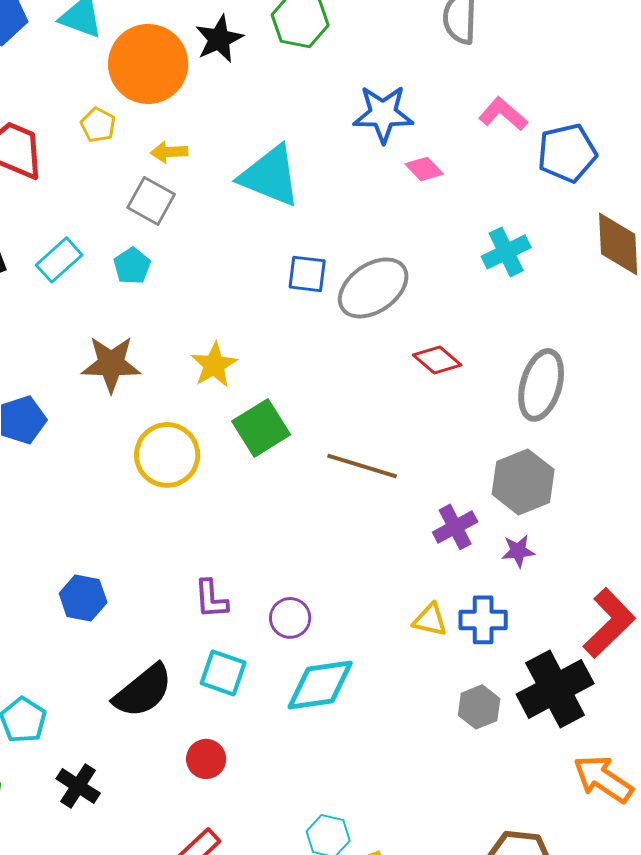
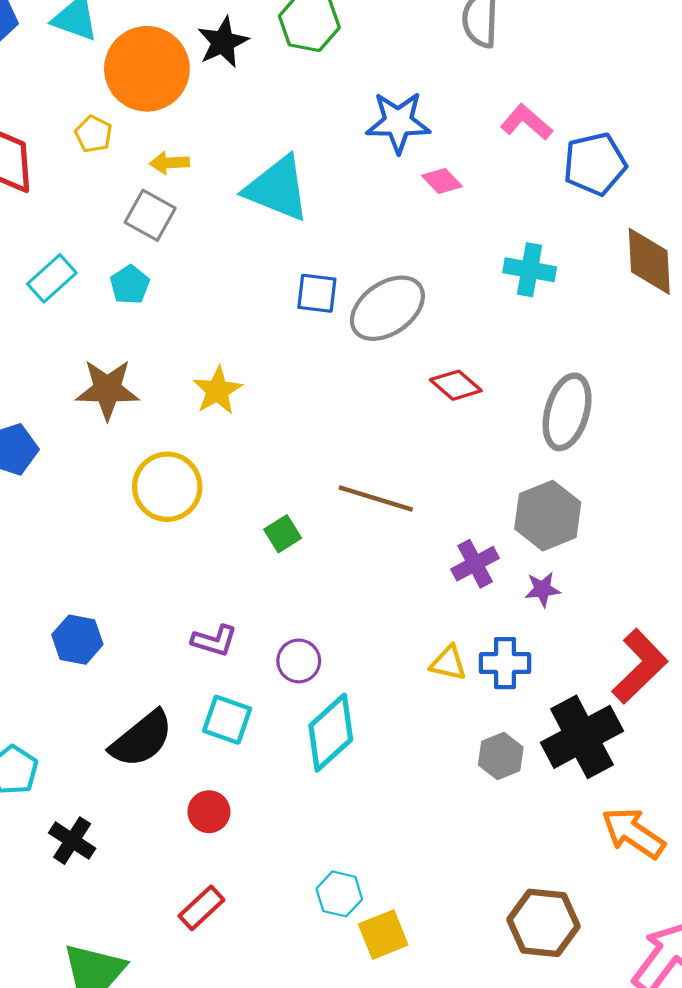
cyan cross: (506, 252) -> (530, 270), turned 36
green square: (261, 428) -> (283, 534), moved, size x0.6
purple L-shape: (211, 599) -> (214, 641), turned -69
cyan diamond: (320, 685) -> (331, 733), turned -34

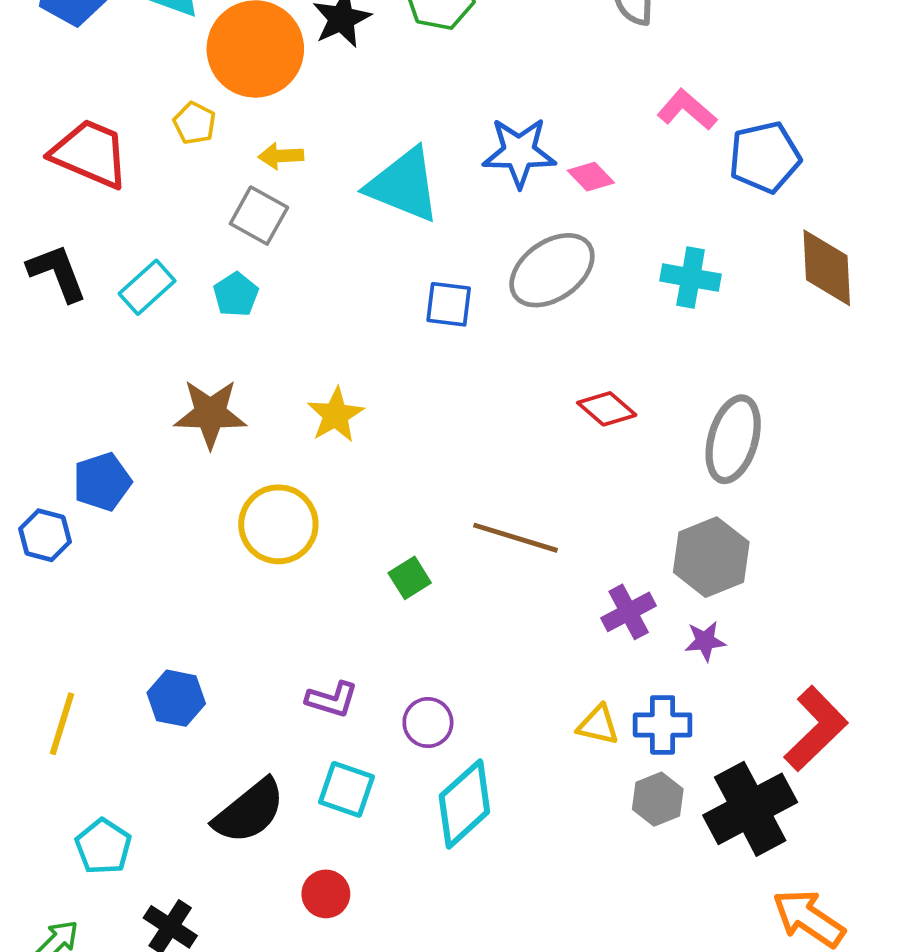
blue star: (398, 122) -> (519, 152), moved
gray ellipse: (387, 308) -> (552, 270), moved
gray hexagon: (501, 756) -> (658, 799), moved

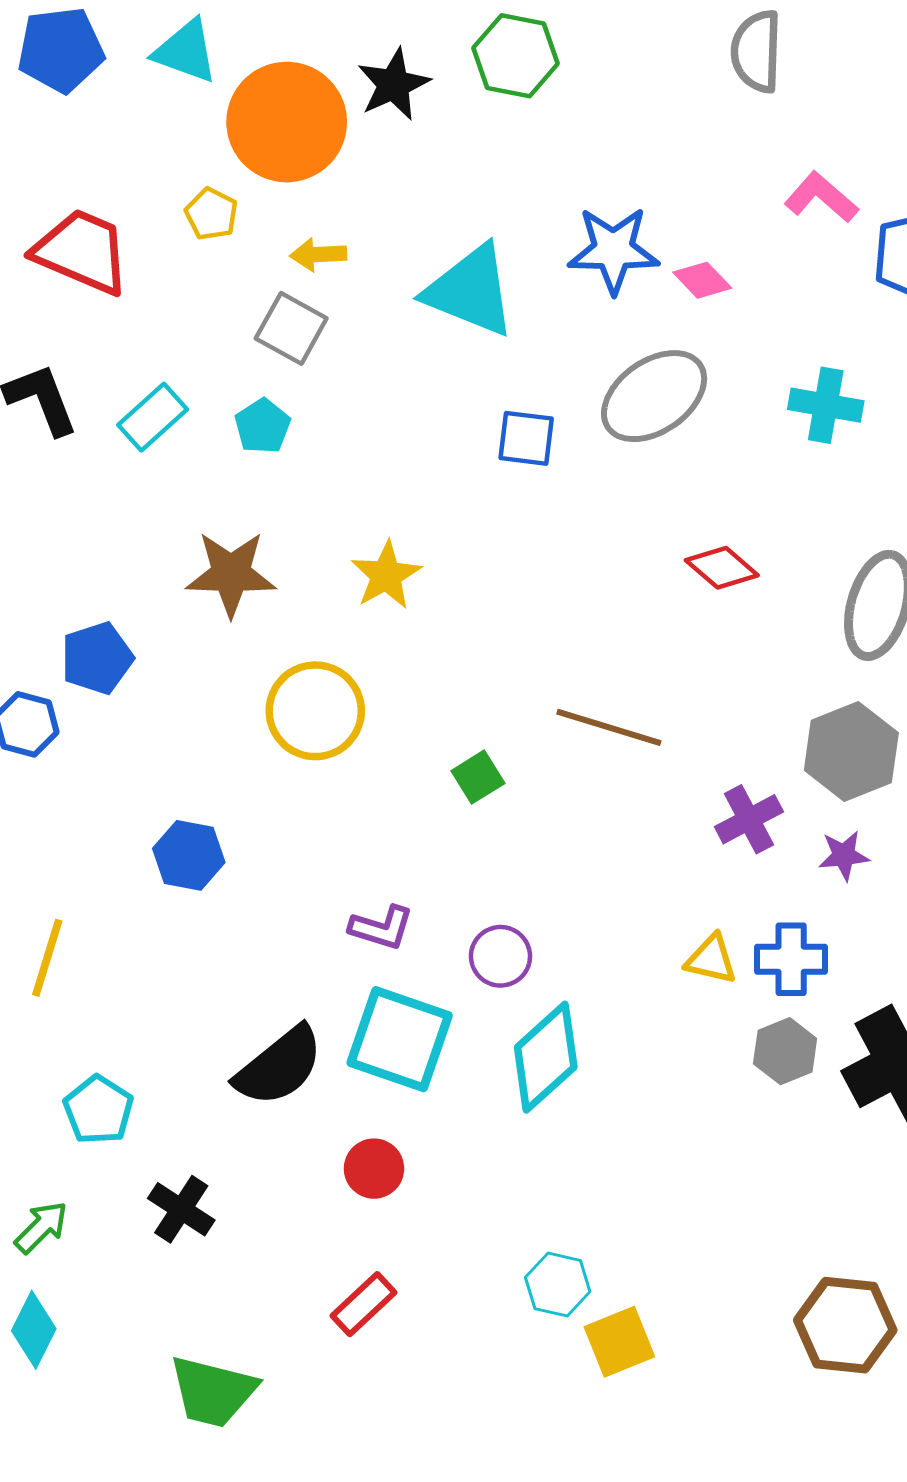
blue hexagon: (176, 698) -> (189, 855), moved
cyan square: (346, 789) -> (400, 1039), size x1.5

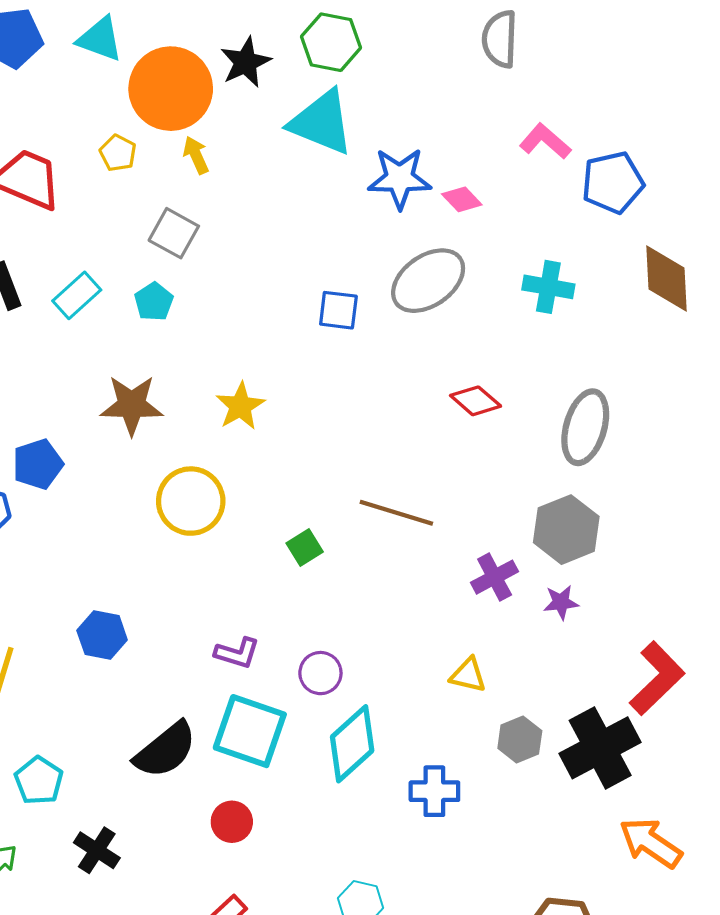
yellow arrow: (318, 255) -> (196, 155), moved, turned 69
cyan triangle: (470, 291) -> (322, 122), moved
blue hexagon: (189, 855) -> (102, 635), moved
blue cross: (791, 959) -> (434, 791), moved

